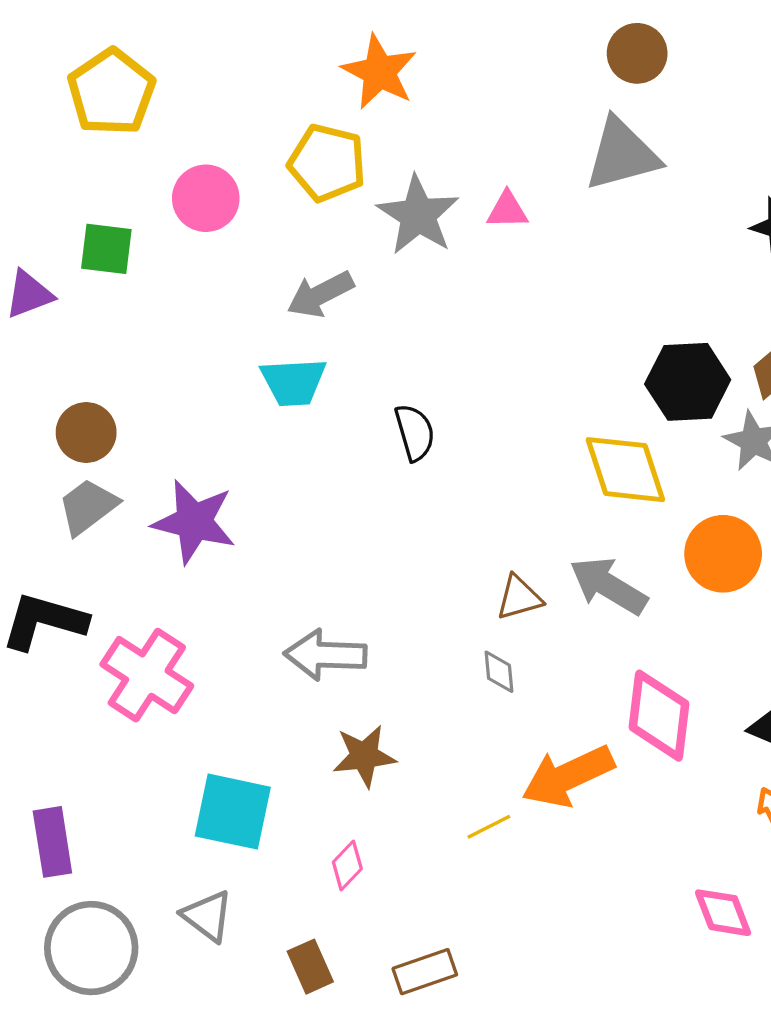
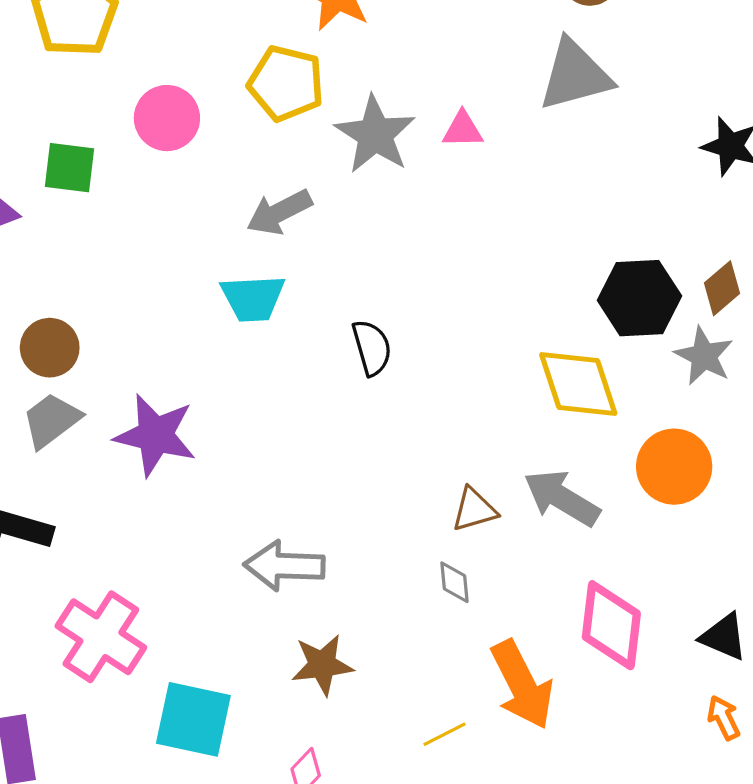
pink cross: (147, 675) -> (101, 637), moved
orange arrow: (568, 776) -> (522, 685), turned -92

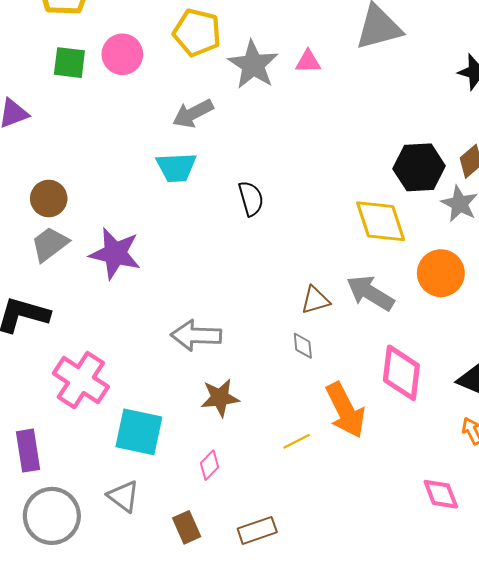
green square: (69, 168) -> (69, 63), moved

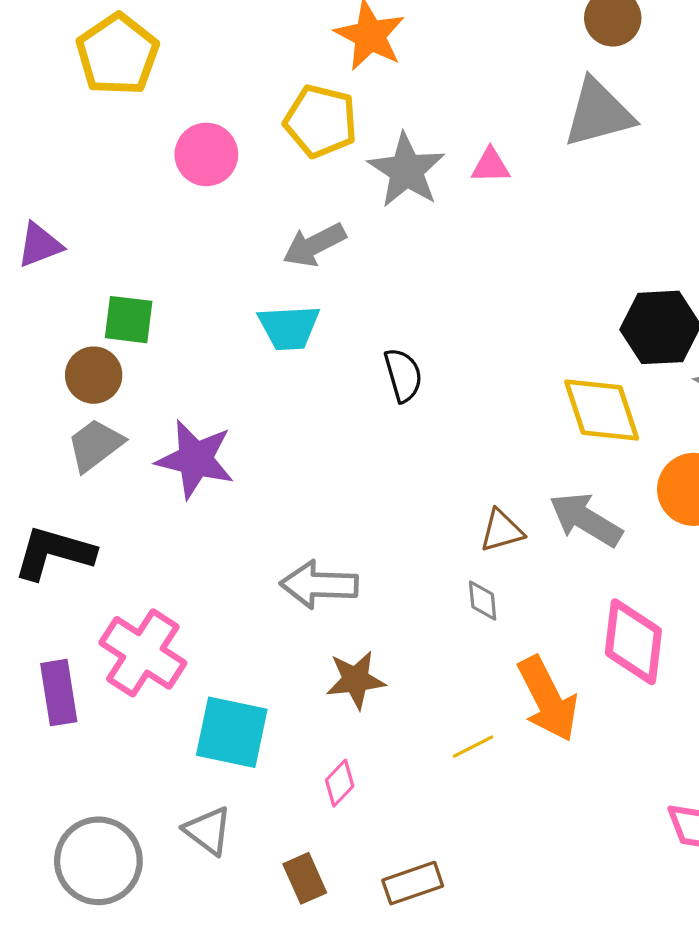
green square: (69, 63) -> (129, 320), moved
purple rectangle: (28, 451) -> (59, 693), moved

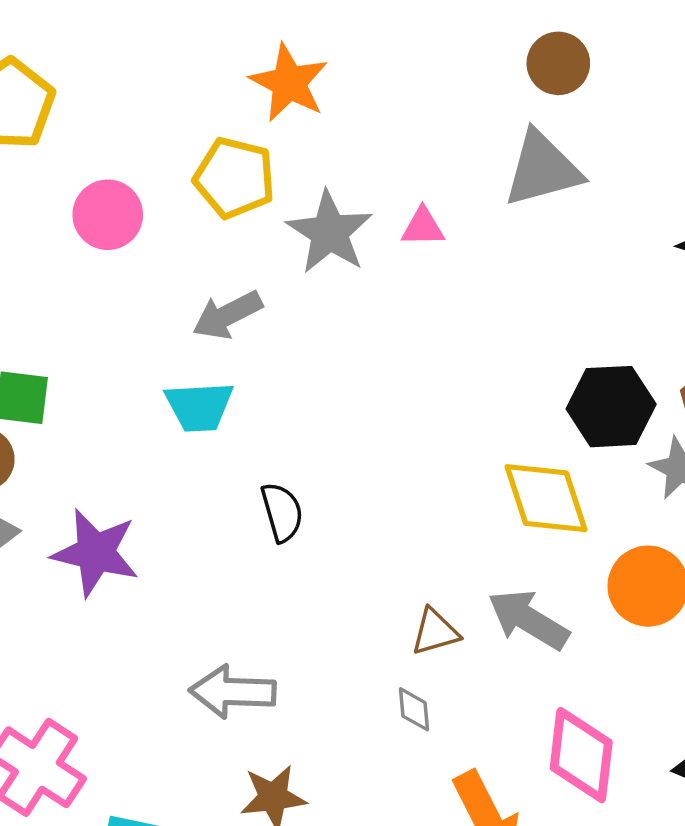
black semicircle: (403, 375) -> (282, 512), moved

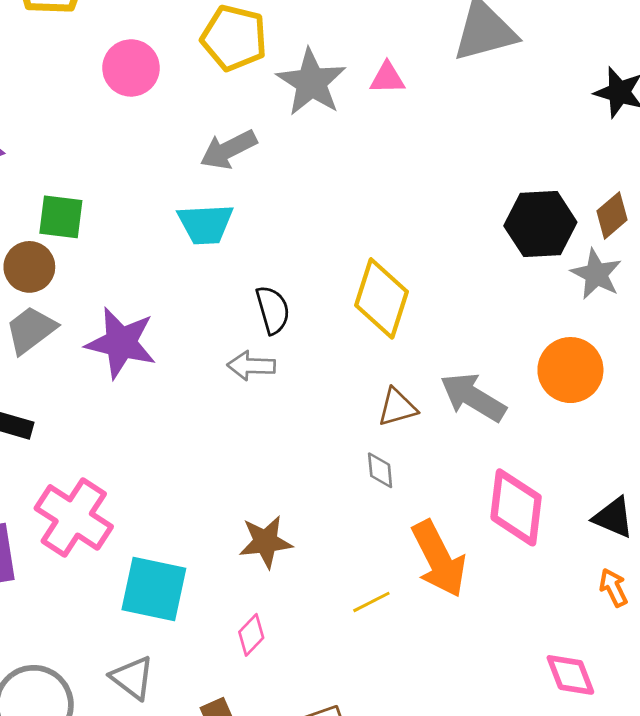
yellow diamond: (546, 498) -> (382, 298), moved, turned 36
gray arrow: (233, 692) -> (251, 366), moved, size x0.7

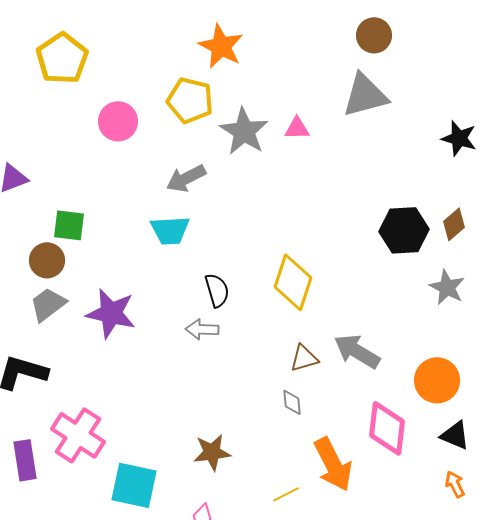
gray star: (596, 274) -> (447, 287), moved
orange circle: (570, 370) -> (437, 380), moved

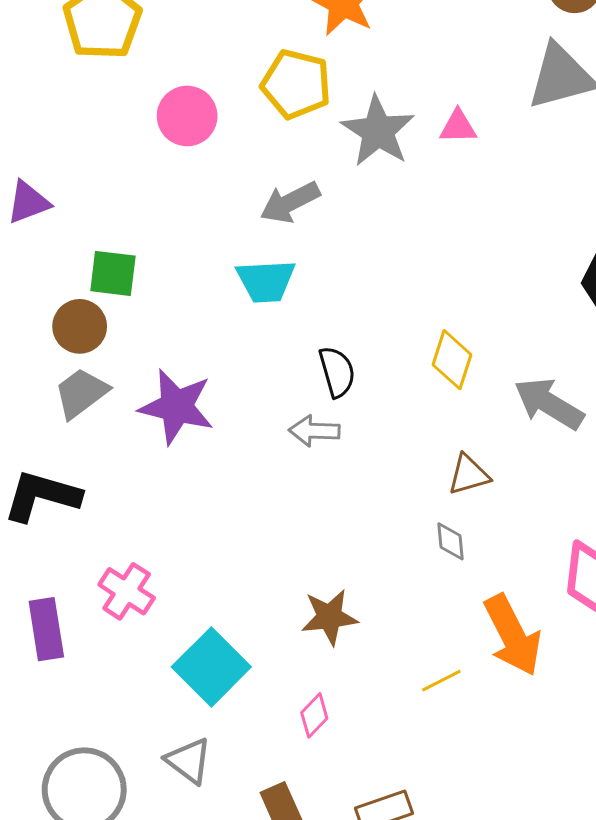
yellow diamond: (293, 282) -> (452, 360), size x0.7
gray arrow: (357, 351) -> (549, 404), moved
pink cross: (78, 435) -> (127, 591), size x0.7
cyan square: (134, 485) -> (211, 667), turned 33

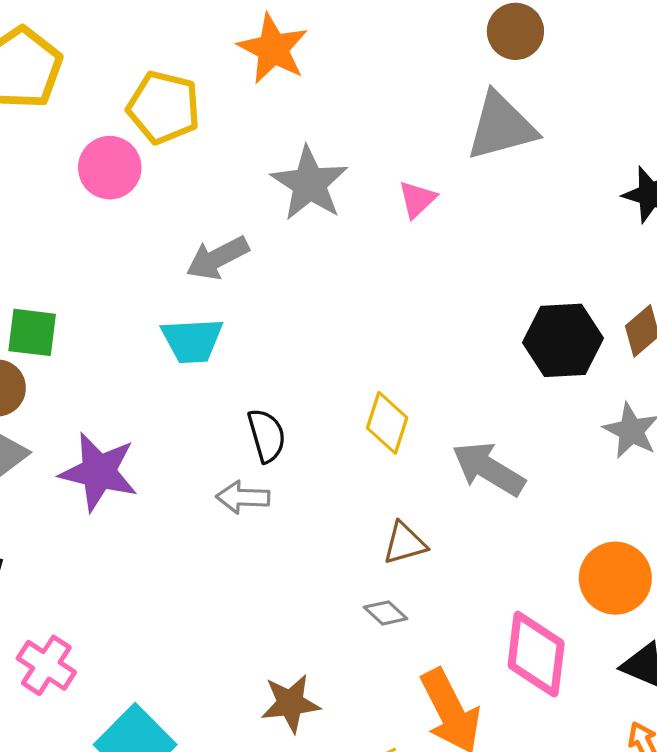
yellow pentagon: (296, 84) -> (164, 107), moved
pink triangle: (458, 127) -> (417, 199), moved, turned -42
gray diamond: (451, 541) -> (386, 613), turned -42
brown star: (329, 617) -> (290, 703), moved

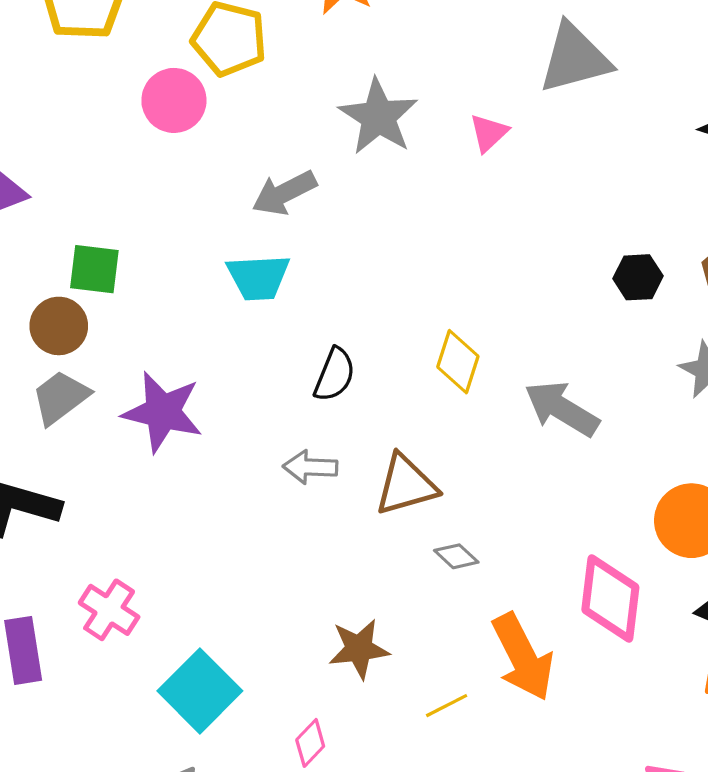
black hexagon: (563, 340) -> (638, 277), size x0.6
black semicircle: (267, 435) -> (335, 375), turned 38
gray arrow: (243, 497) -> (310, 467), moved
brown triangle: (405, 543) -> (406, 485), moved, size x1.4

